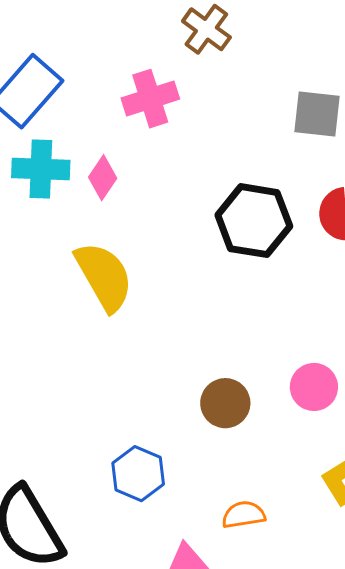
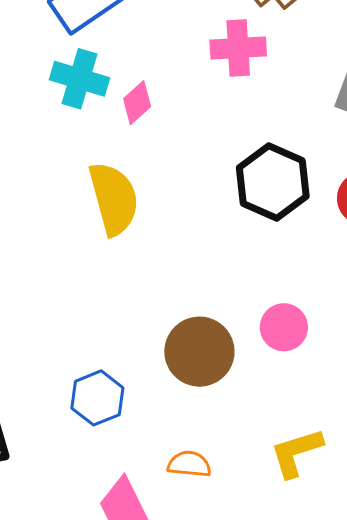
pink cross: (150, 99) -> (238, 48), moved
pink circle: (314, 387) -> (284, 327), moved
brown circle: (225, 403) -> (199, 352), size x1.4

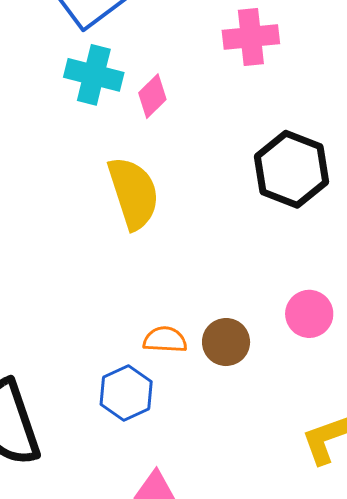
brown circle: (199, 352) -> (226, 342), size x0.7
orange semicircle: (189, 464) -> (165, 340), moved

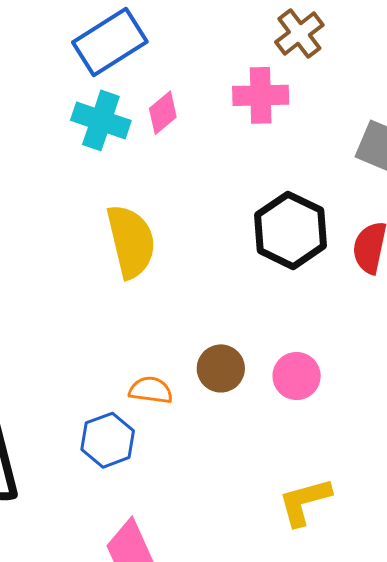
pink diamond: (152, 96) -> (163, 113), moved
brown circle: (226, 342) -> (221, 368), moved

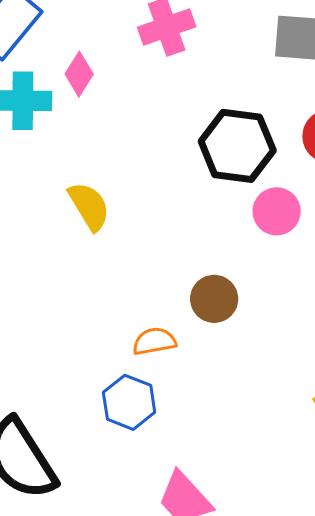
yellow semicircle: (131, 241) -> (89, 206), size x0.7
pink circle: (297, 376) -> (277, 211), moved

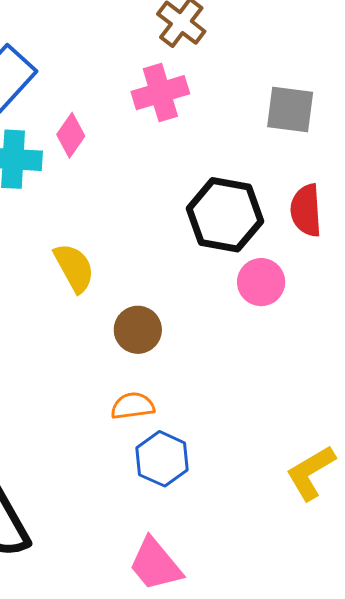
brown circle: (214, 299) -> (138, 330), moved
blue hexagon: (129, 402) -> (162, 459), moved

